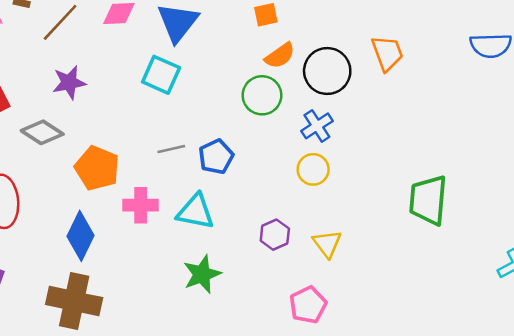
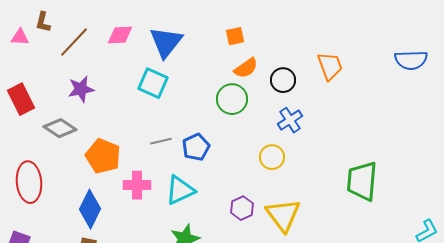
black circle: (327, 71) -> (283, 80), size x0.7
blue cross: (317, 126) -> (290, 120), moved
cyan triangle: (196, 212) -> (180, 190), turned -36
yellow triangle: (327, 244) -> (283, 215), size x1.5

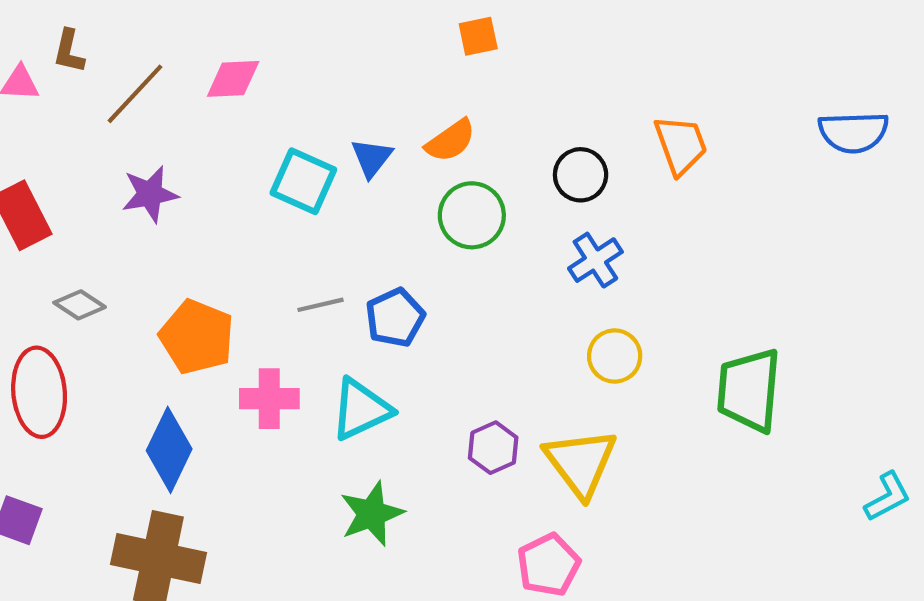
orange square: (235, 36) -> (478, 36), moved
blue triangle: (166, 42) -> (372, 158), moved, size x0.6
orange semicircle: (246, 68) -> (450, 141), moved
gray diamond: (60, 128) -> (80, 305), moved, size x0.7
yellow circle: (272, 157) -> (615, 356), moved

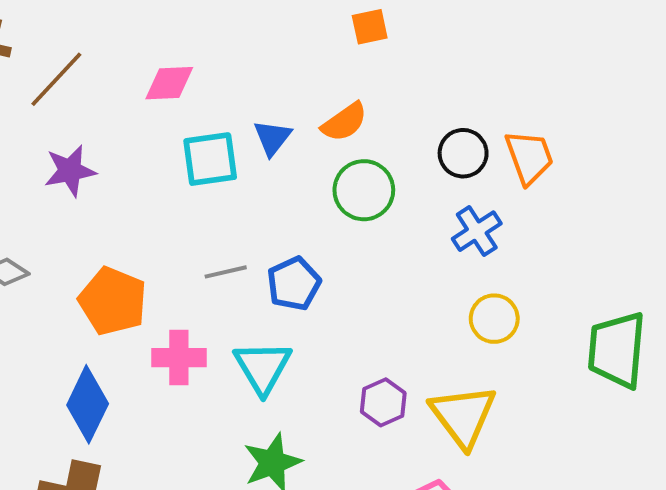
pink diamond: (233, 79) -> (169, 83), moved
orange trapezoid: (681, 145) -> (529, 157), moved
cyan square: (303, 181) -> (210, 159), turned -32
cyan triangle: (361, 409) -> (263, 367), turned -36

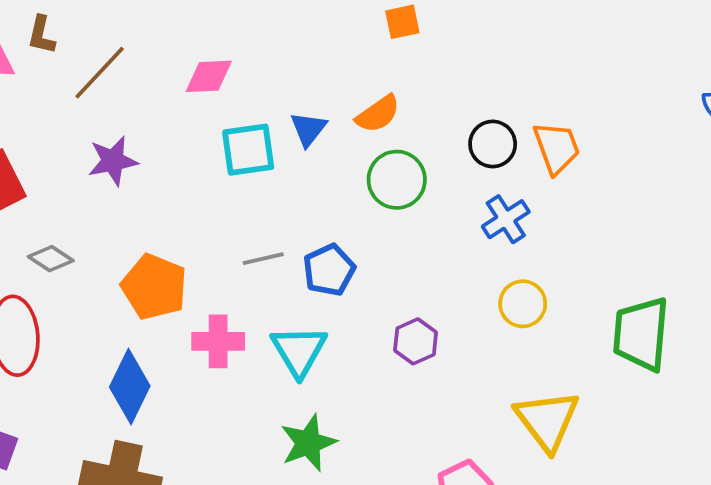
purple hexagon: (383, 402) -> (416, 341), moved
yellow triangle: (463, 416) -> (547, 420), moved

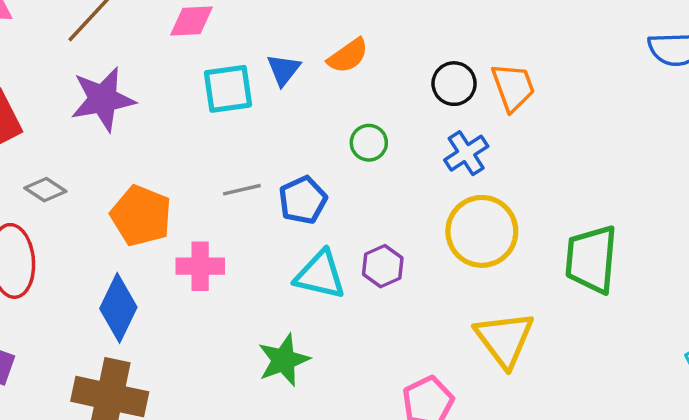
purple star: (113, 161) -> (103, 99), size x1.4
green circle: (397, 180) -> (369, 143), moved, size x0.7
yellow circle: (523, 304) -> (482, 231), size x1.6
cyan triangle: (299, 351) -> (320, 275), moved, turned -46

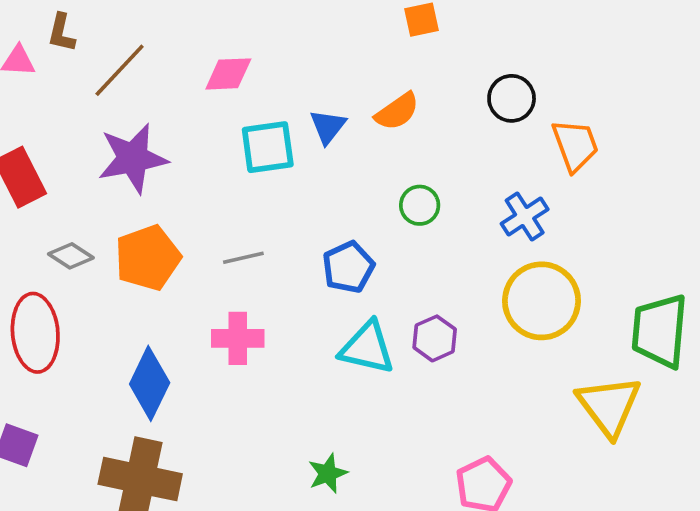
black circle: (454, 84) -> (512, 98), moved
gray line: (242, 190) -> (243, 258), moved
orange pentagon: (141, 216) -> (148, 258), moved, turned 30
yellow triangle: (504, 339) -> (609, 406), moved
green star: (284, 360) -> (328, 473), moved, size x0.7

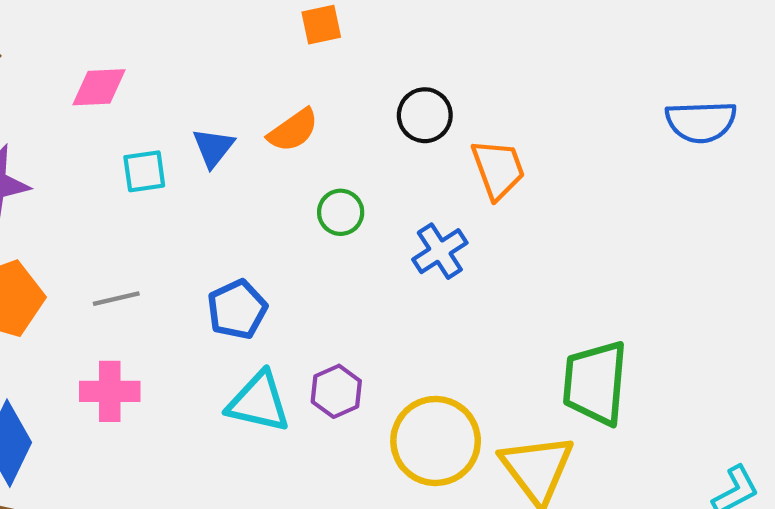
cyan square: (268, 147) -> (144, 171), size x0.7
green circle: (420, 205) -> (341, 212), moved
yellow circle: (542, 301) -> (436, 441), moved

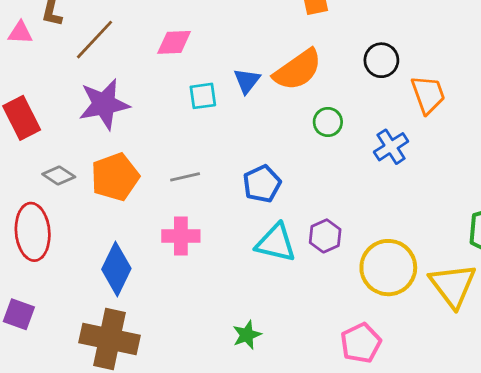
orange semicircle: (293, 130) -> (298, 70), size x1.5

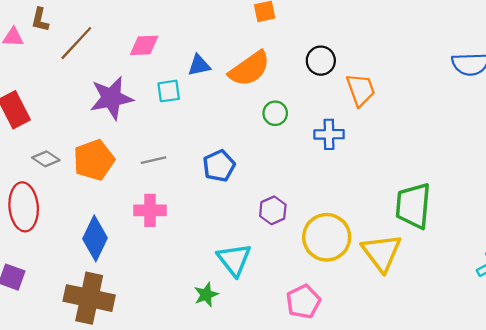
blue triangle: (247, 81) -> (199, 65), moved, turned 40
purple star: (104, 104) -> (111, 98), moved
blue cross: (391, 147) -> (329, 134), turned 32
cyan triangle: (276, 243) -> (234, 260), moved, turned 39

